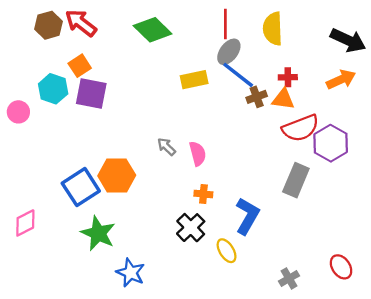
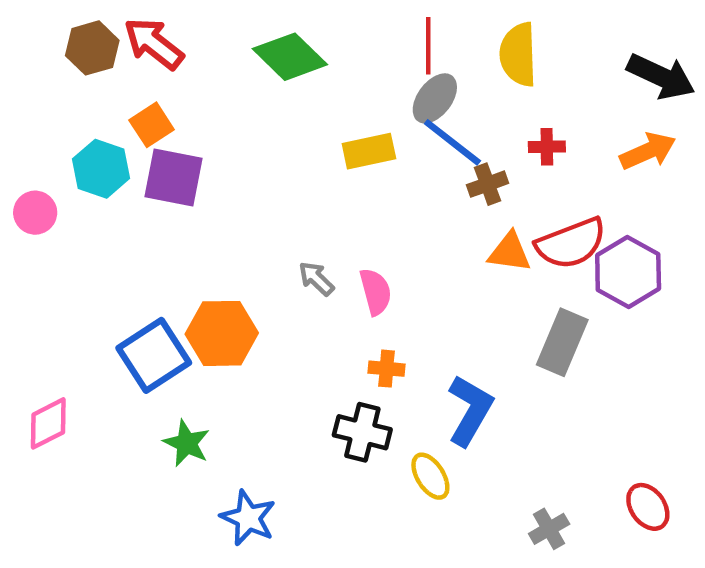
orange triangle: (283, 99) -> (509, 252), moved
black cross: (191, 228) -> (362, 432), turned -32
green star: (98, 233) -> (187, 443), size x0.7

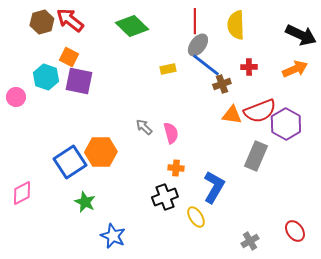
orange square: (152, 125) -> (69, 57), turned -30
yellow rectangle: (369, 151) -> (168, 69), size x0.7
black cross: (362, 432) -> (165, 197), turned -35

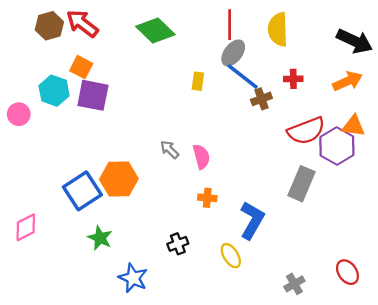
yellow rectangle: (168, 69) -> (198, 81), turned -70
orange triangle: (232, 115) -> (353, 126), moved
black cross: (165, 197) -> (178, 244), moved, size x0.7

